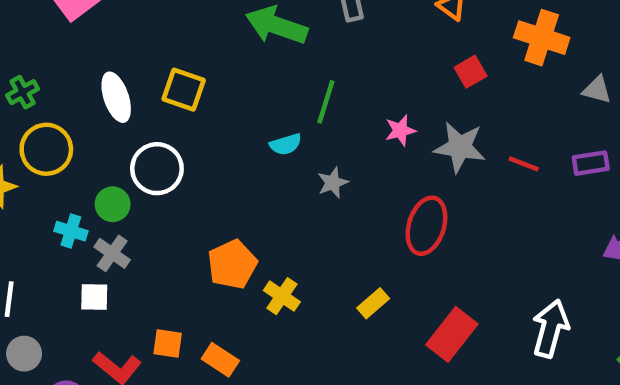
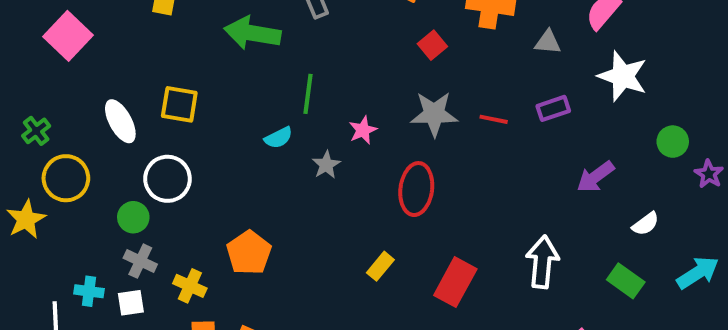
pink star: (400, 130) -> (363, 130), moved
cyan cross: (71, 231) -> (89, 291), moved
yellow cross: (282, 296) -> (190, 286), moved

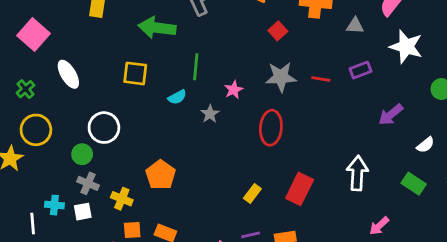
yellow square: (179, 104) -> (135, 73), moved
white ellipse: (120, 121) -> (68, 74), moved
green cross: (36, 131) -> (26, 89), moved
yellow rectangle: (380, 266) -> (252, 194), moved

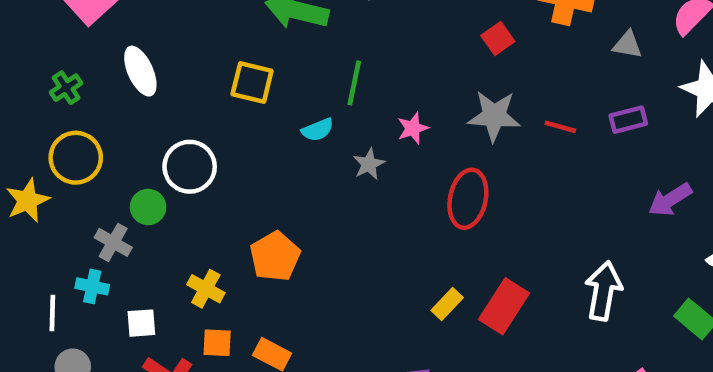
gray cross: (88, 183) -> (113, 242), moved
yellow rectangle: (252, 194) -> (447, 304), moved
white square: (83, 212) -> (141, 323), moved

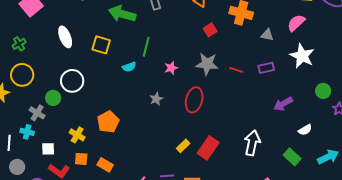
white ellipse: (140, 71) -> (65, 37), moved
gray star: (369, 164) -> (156, 99), moved

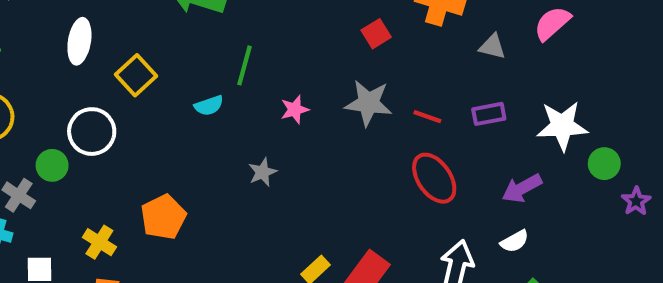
white ellipse: (65, 37) -> (79, 41), turned 30
yellow square: (101, 45) -> (136, 75), moved, turned 30
white star: (302, 56) -> (562, 126), moved, turned -30
red ellipse: (194, 100) -> (434, 178), moved, turned -50
white semicircle: (305, 130) -> (515, 241), moved

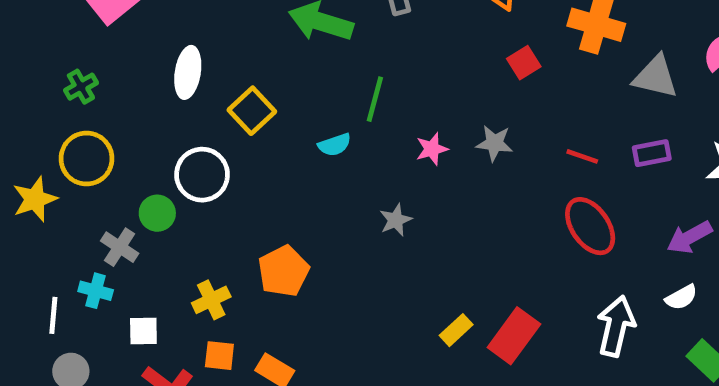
gray triangle: (492, 47) -> (656, 77), size x1.5
gray star: (368, 103) -> (494, 143), moved, size x0.7
yellow cross: (99, 242) -> (211, 300), turned 32

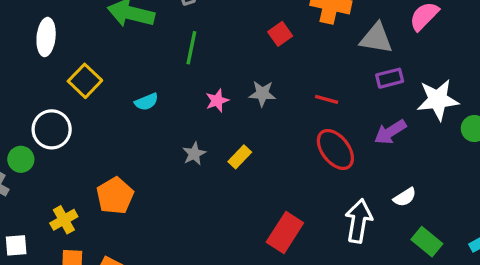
white ellipse: (188, 72) -> (46, 37), moved
green line: (375, 99) -> (191, 48), moved
purple rectangle: (652, 153) -> (390, 78), moved
purple arrow: (689, 237) -> (390, 132), moved
yellow rectangle: (456, 330) -> (240, 157), moved

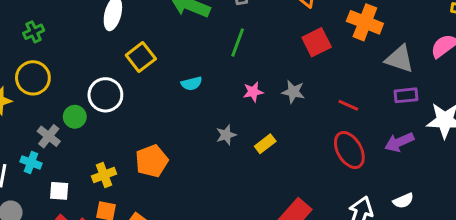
red square: (280, 34) -> (317, 42), size x1.4

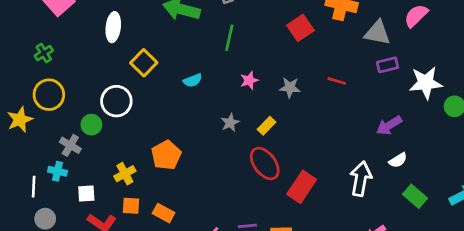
gray star: (293, 92) -> (290, 87), moved
purple arrow: (399, 142) -> (389, 125), moved
red ellipse: (349, 150) -> (265, 163), moved

